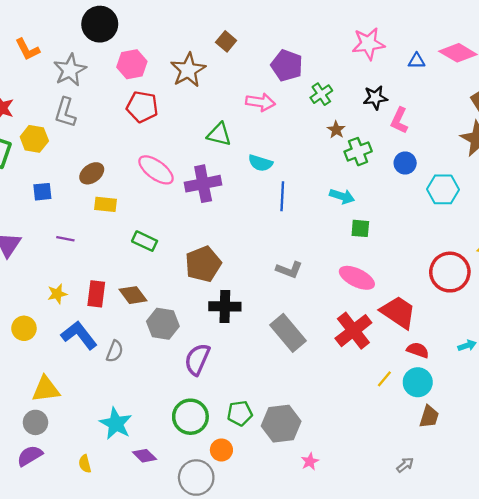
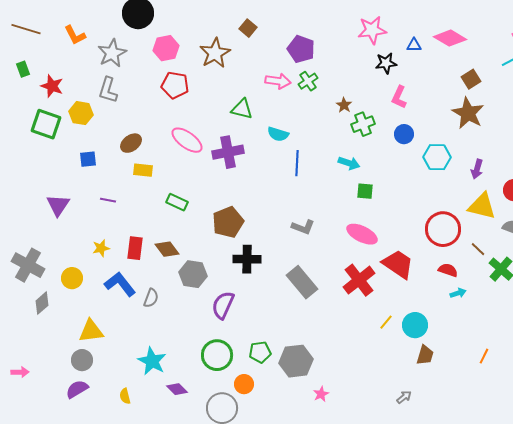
green cross: (321, 94) -> (308, 81), moved
black star: (375, 98) -> (386, 63), moved
red semicircle: (418, 350) -> (448, 270), moved

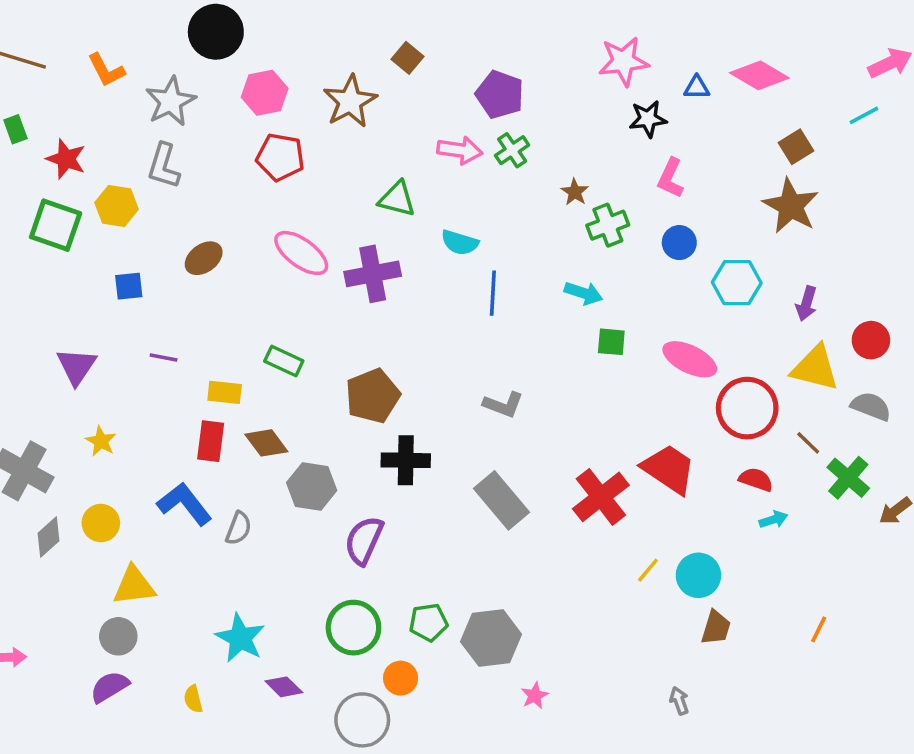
yellow rectangle: (143, 170) -> (225, 392), moved
pink ellipse: (362, 234) -> (690, 359), moved
yellow star: (101, 248) -> (101, 441), moved, turned -30
yellow circle: (72, 278) -> (101, 523), moved
gray arrow: (404, 397) -> (679, 701), turned -70

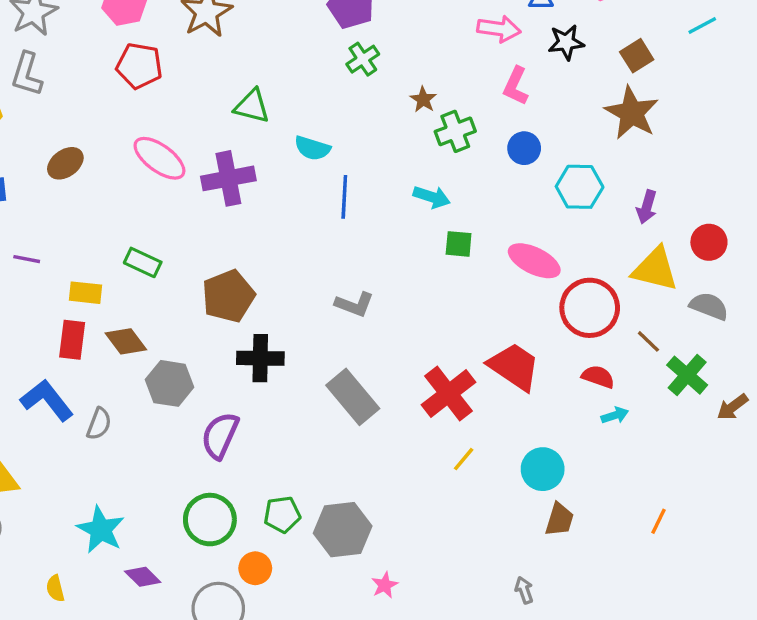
black star: (648, 119) -> (566, 42), moved
pink arrow: (460, 150) -> (499, 29), moved
yellow line: (648, 570) -> (464, 459), moved

